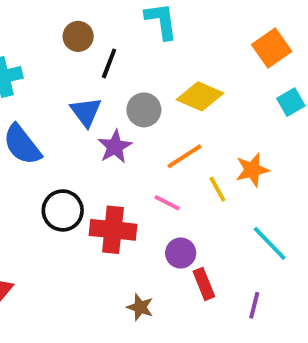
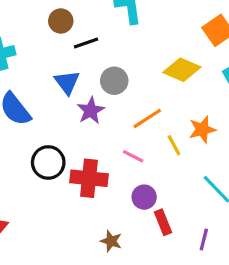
black line: (109, 63) -> (86, 43), turned 50
yellow diamond: (200, 96) -> (182, 70), moved

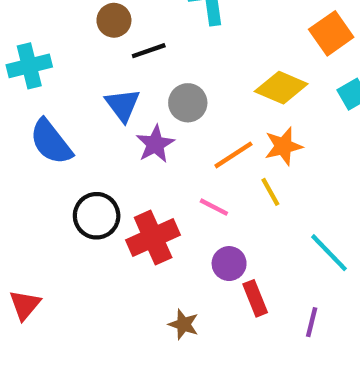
orange star: (202, 129) -> (283, 146), moved
red cross: (89, 178) -> (153, 237), turned -30

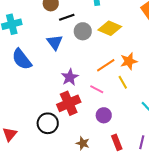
yellow diamond: (281, 88) -> (110, 28), moved
gray circle: (188, 103) -> (83, 31), moved
purple star: (155, 144) -> (70, 77), moved
black circle: (97, 216) -> (48, 123), moved
red rectangle: (255, 298) -> (117, 142), moved

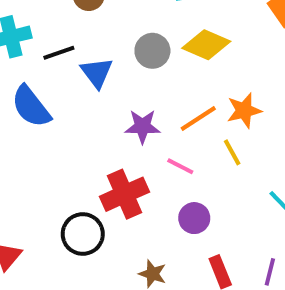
black line: (67, 17) -> (59, 53), moved
purple star: (70, 77) -> (142, 126), moved, turned 30

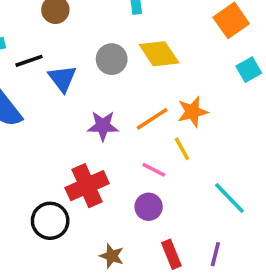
yellow diamond: (206, 45) -> (159, 54), turned 33
pink line: (180, 166) -> (154, 170), moved

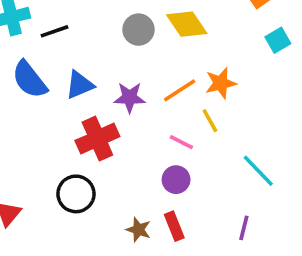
blue triangle: (62, 78) -> (80, 85), moved, turned 44
red cross: (87, 186) -> (97, 139), moved
red rectangle: (171, 254) -> (174, 226), moved

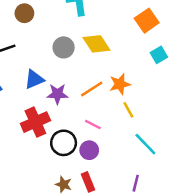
blue triangle: (80, 85) -> (34, 79), moved
yellow line: (210, 121) -> (128, 110), moved
black circle: (76, 194) -> (64, 143), moved

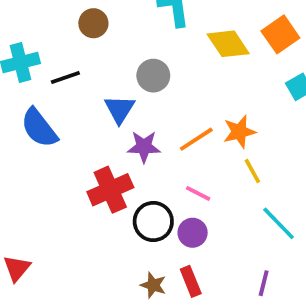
yellow diamond: (97, 44) -> (228, 44), moved
blue triangle: (34, 79) -> (120, 109), moved, turned -35

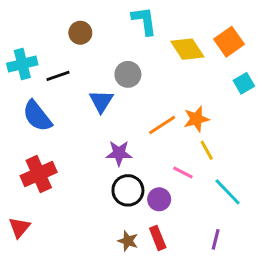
purple star: (144, 147) -> (119, 153), moved
red cross: (110, 190) -> (39, 174), moved
pink line: (198, 193) -> (183, 173), moved

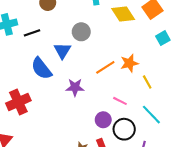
blue semicircle: (37, 116) -> (41, 68), moved
yellow line: (207, 150) -> (147, 82), moved
black circle: (128, 190) -> (124, 129), moved

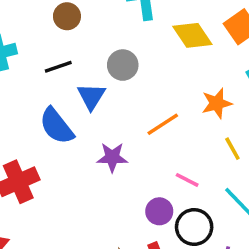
black line: (32, 33) -> (58, 67), moved
orange star: (129, 63) -> (217, 103), moved

